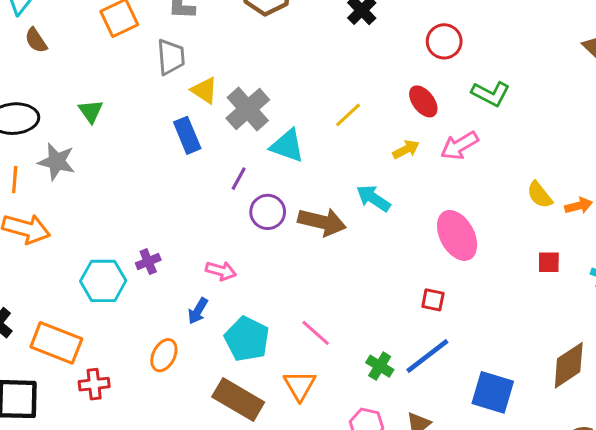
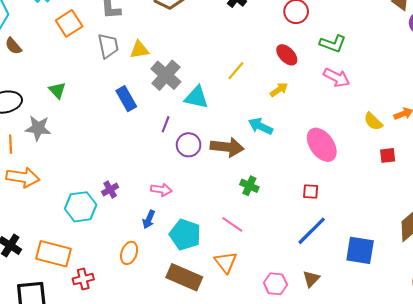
yellow triangle: (204, 90) -> (139, 50), moved, turned -36
pink arrow: (459, 146) -> (337, 78), moved, turned -115
yellow semicircle: (540, 195) -> (373, 121), moved
green cross: (380, 366) -> (249, 186), moved

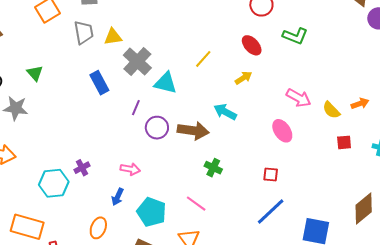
pink arrow: (337, 78) -> (299, 98), moved
pink ellipse: (322, 145) -> (282, 131), size x0.7

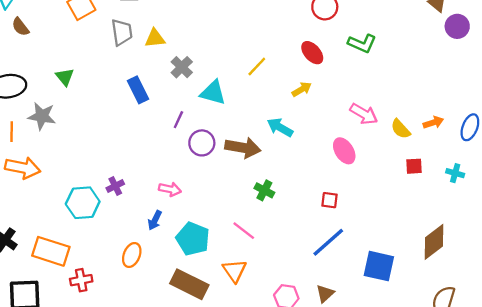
gray cross: (137, 62) -> (182, 67), size x0.7

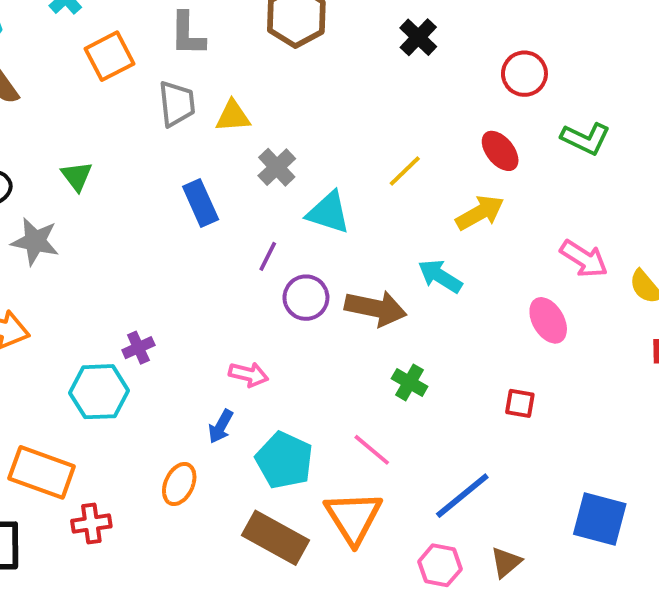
yellow arrow: (302, 89) -> (480, 213), size x1.4
purple cross: (115, 186) -> (138, 348), moved
blue line: (328, 242) -> (462, 496), moved
orange triangle: (235, 271) -> (353, 517), size x1.4

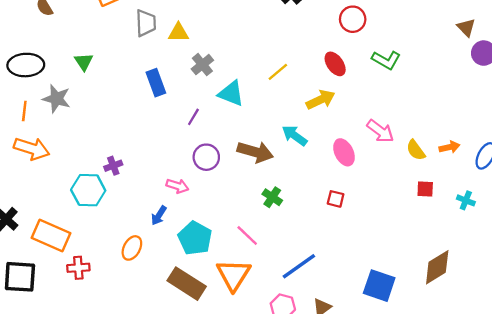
purple circle: (306, 298) -> (206, 157), moved
pink ellipse: (548, 320) -> (344, 152), moved
red square: (520, 403) -> (336, 199), moved

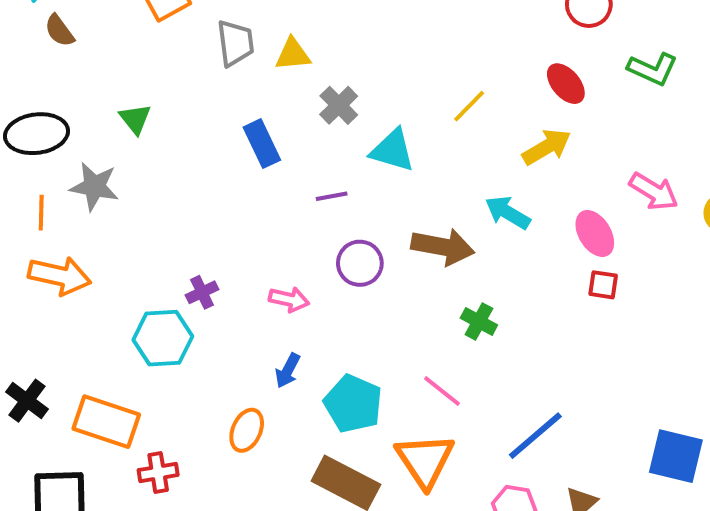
purple line: (193, 117) -> (332, 196), turned 54
pink arrow: (177, 186) -> (289, 299), moved
red square: (336, 199) -> (603, 285), moved

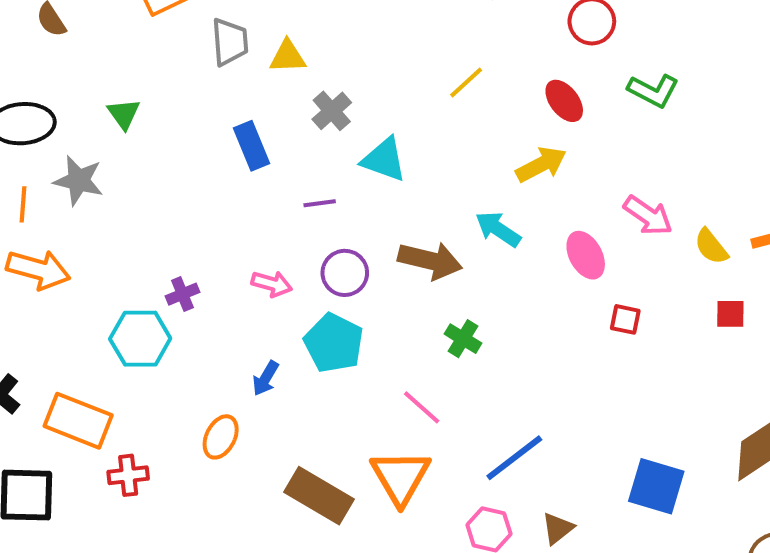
yellow line: (469, 106) -> (466, 82), moved
red square: (603, 285) -> (625, 319), moved
pink arrow: (289, 299) -> (272, 284), moved
cyan pentagon: (353, 404) -> (334, 343), moved

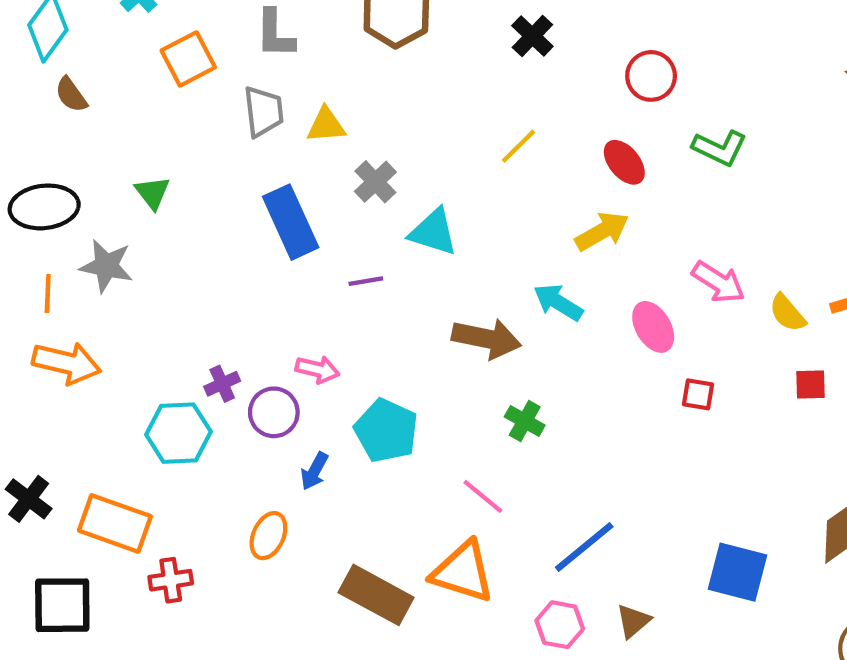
blue rectangle: (251, 146) -> (291, 222), size x1.4
purple circle: (345, 273) -> (274, 412), moved
orange triangle: (400, 477) -> (463, 572), turned -40

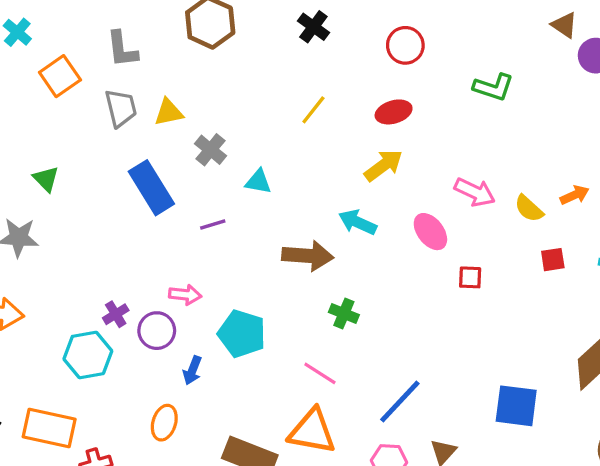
green L-shape: (720, 148) -> (493, 87), moved
red ellipse: (624, 162) -> (394, 112), turned -60
cyan triangle: (433, 232) -> (258, 182), size x0.7

